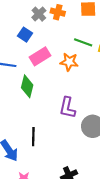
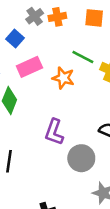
orange cross: (58, 12) -> (57, 17), turned -32

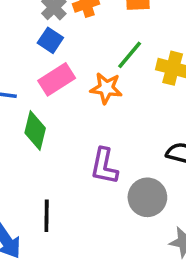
blue square: (15, 39) -> (50, 40), moved
green line: (83, 57) -> (130, 55), turned -70

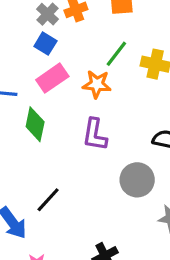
purple L-shape: (104, 166) -> (95, 135), moved
black line: (47, 216) -> (48, 200), turned 44

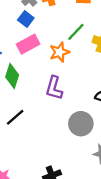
orange star: (97, 84) -> (59, 52), turned -30
black line: (48, 200) -> (15, 117), moved

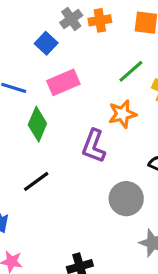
blue square: (26, 19) -> (46, 43), moved
orange star: (59, 52) -> (122, 114), moved

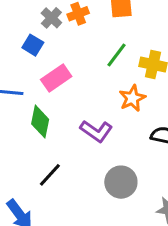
orange star: (122, 114) -> (132, 98), moved
purple L-shape: (94, 146) -> (96, 131), turned -64
gray circle: (126, 199) -> (121, 182), moved

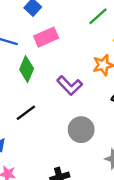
green line: (116, 55) -> (98, 16), moved

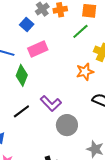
purple L-shape: (70, 85) -> (51, 103), moved

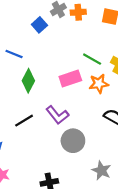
green line: (80, 31) -> (92, 59), moved, turned 66
pink rectangle: (38, 49) -> (70, 79), moved

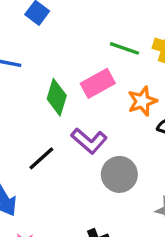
green diamond: (28, 81) -> (57, 97), moved
orange star: (99, 84) -> (142, 101), moved

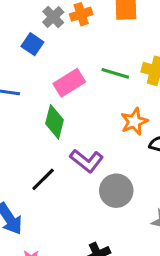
pink rectangle: (98, 83) -> (69, 83), moved

